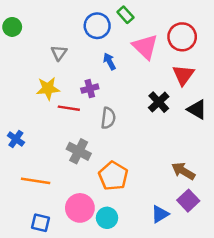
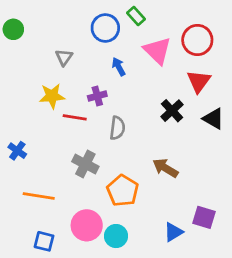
brown arrow: (183, 171) -> (165, 168), moved
purple square: (188, 201) -> (204, 217), turned -30

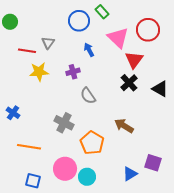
red triangle: (199, 81) -> (134, 60), moved
red line: (75, 117) -> (27, 51), moved
gray semicircle: (117, 128) -> (88, 96), turned 138

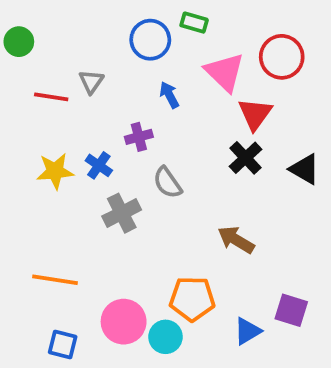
green rectangle: (102, 12) -> (194, 23), turned -32
yellow star: (39, 72) -> (55, 171), moved
blue cross: (13, 113) -> (99, 165), moved
gray cross: (64, 123) -> (122, 213), moved, turned 36
orange pentagon: (92, 143) -> (192, 299), moved, turned -30

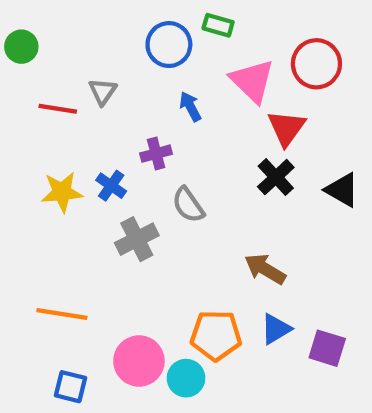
blue triangle: (247, 331) -> (276, 329), moved

